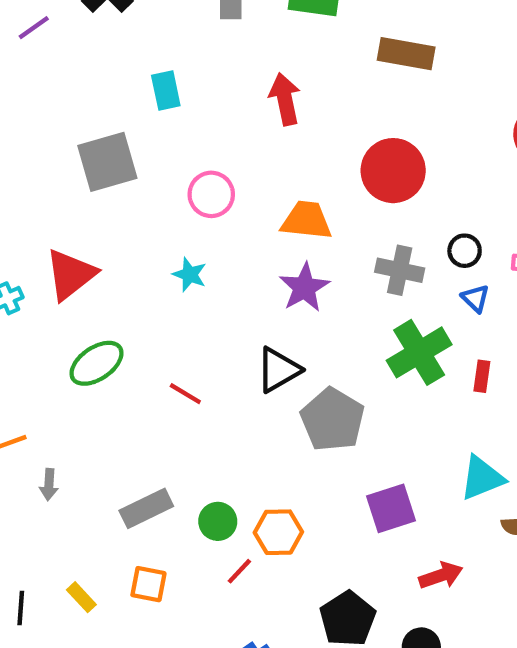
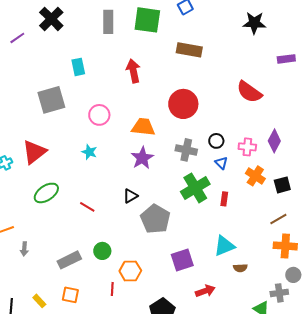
black triangle: (278, 370) -> (130, 196), size x0.7
green circle: (218, 521) -> (102, 251), moved
red line: (239, 571) -> (112, 289), turned -40

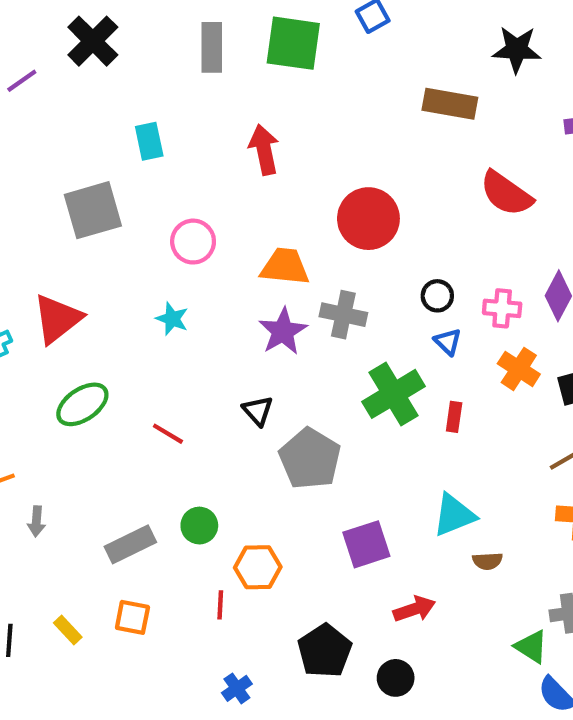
brown rectangle: (189, 50) -> (450, 104), moved
gray cross: (186, 150) -> (343, 315), moved
black triangle: (130, 196) -> (258, 411), turned -42

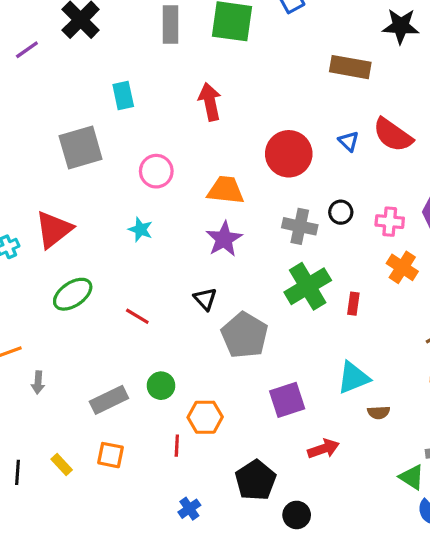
gray cross: (343, 315) -> (300, 226), moved
blue triangle: (448, 342) -> (349, 141), moved
black circle: (396, 678) -> (297, 515), moved

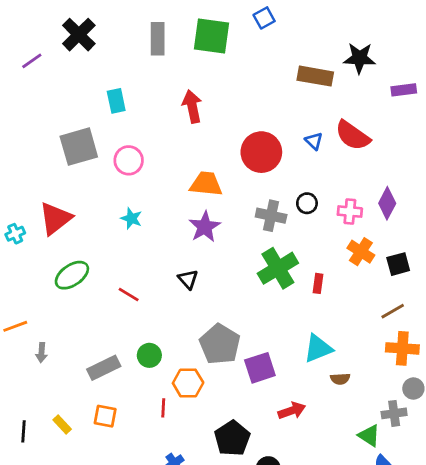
black star: (401, 26) -> (360, 58), moved
pink circle: (156, 171) -> (129, 160), moved
gray pentagon: (245, 335) -> (220, 344), moved

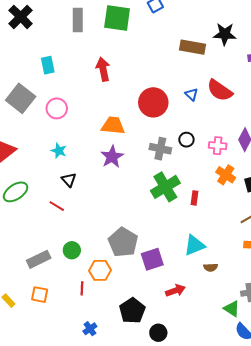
gray square: (79, 147) -> (21, 98), turned -36
black triangle: (188, 279) -> (69, 180), moved

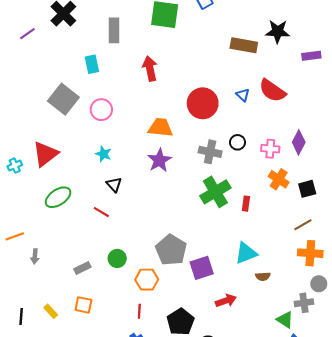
gray rectangle: (78, 20) -> (114, 30), moved
gray rectangle: (39, 259) -> (82, 268), size x0.7
red line: (82, 288) -> (139, 311), moved

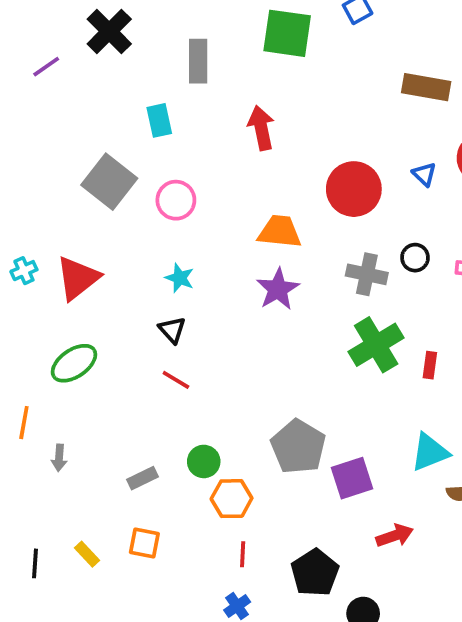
cyan cross: (15, 166) -> (24, 271), moved
black triangle: (114, 185) -> (172, 330), moved
green ellipse: (58, 197) -> (74, 363), moved
orange line: (15, 236) -> (24, 423), turned -60
orange hexagon: (147, 280) -> (232, 499), moved

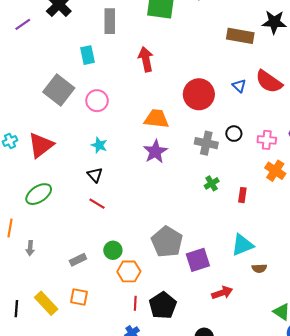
green cross: (376, 345) -> (212, 183), size x0.5
yellow rectangle: (87, 554) -> (46, 303), size x1.6
black pentagon: (315, 573) -> (163, 305), moved

